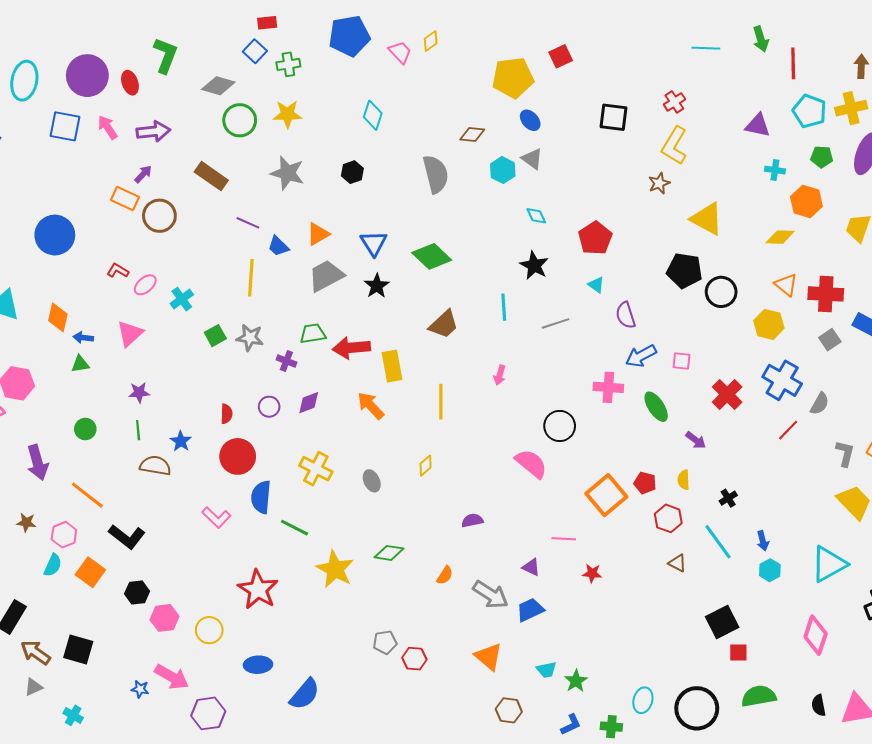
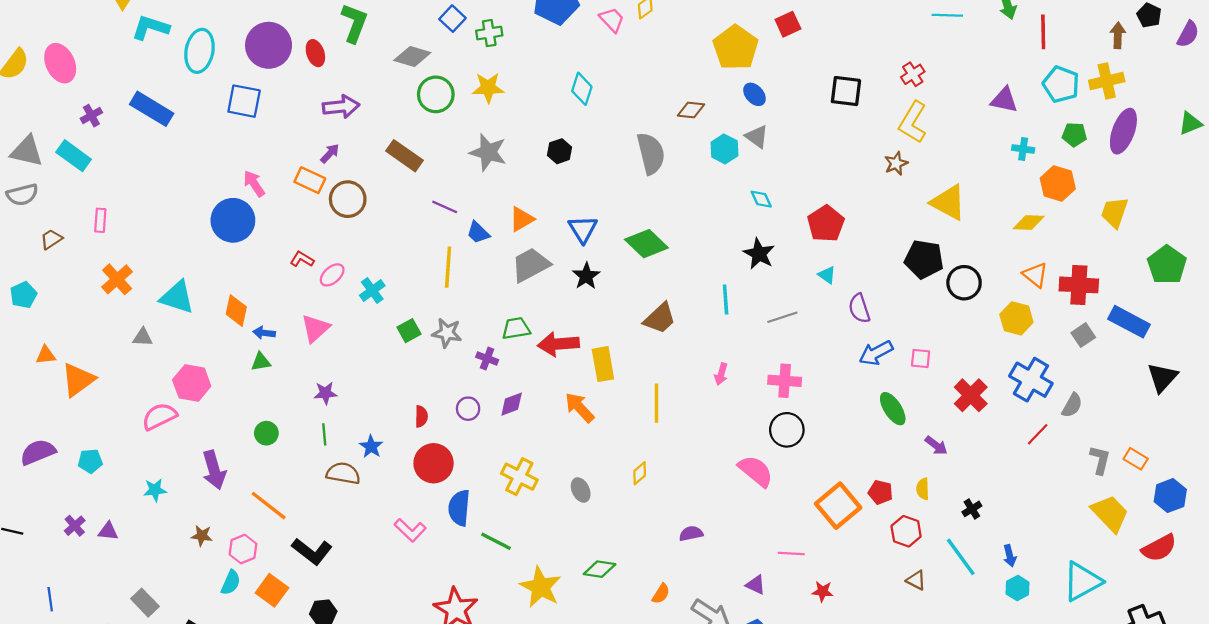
yellow pentagon: (513, 78) -> (736, 48), turned -30
pink arrow: (108, 127) -> (254, 184), moved
pink cross: (608, 387) -> (785, 381), moved

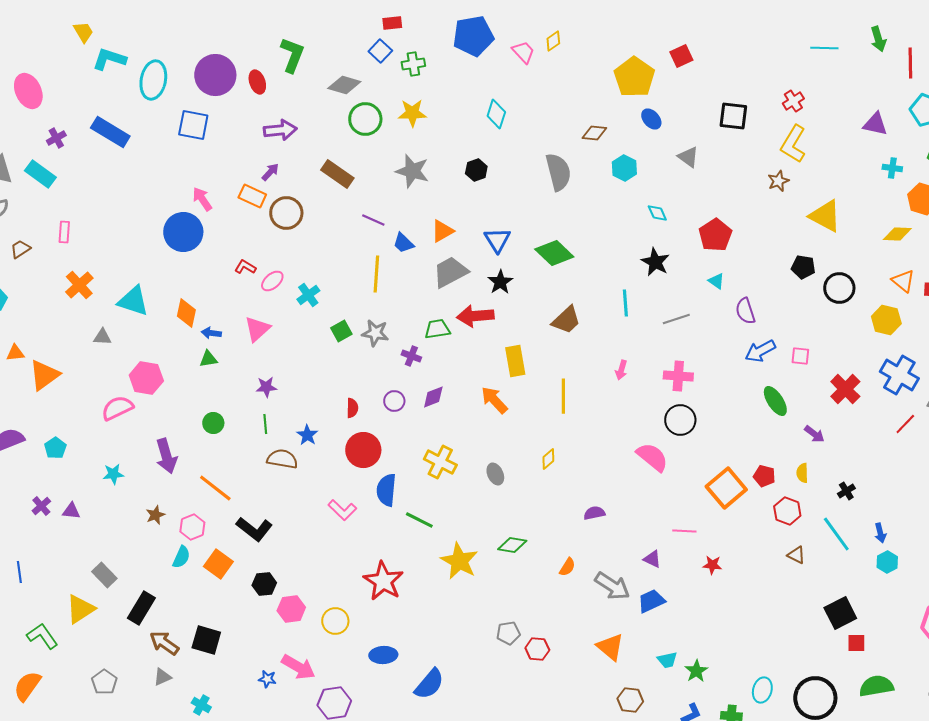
gray triangle: (757, 137) -> (688, 157), moved
black pentagon: (924, 259) -> (803, 267), size x0.7
red arrow: (558, 344) -> (475, 316), moved
cyan pentagon: (90, 461) -> (55, 448), turned -30
brown star: (202, 536) -> (155, 515), turned -30

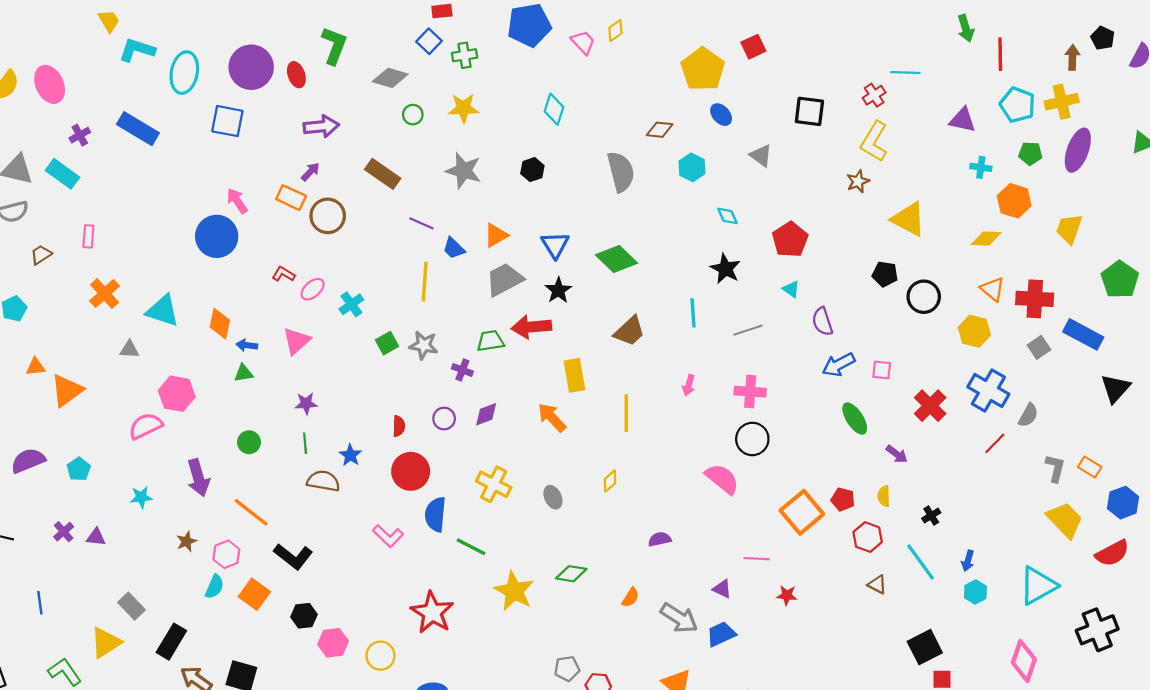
cyan line: (824, 48) -> (905, 73), moved
green circle: (365, 119) -> (413, 115), size x0.6
blue arrow: (880, 533) -> (968, 561), turned 30

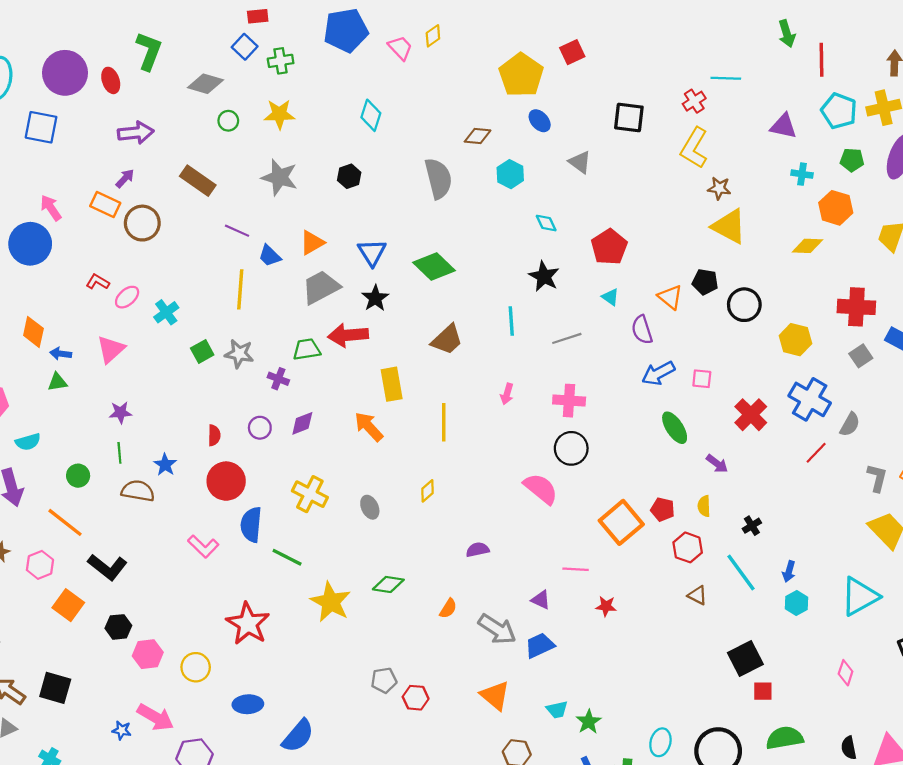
brown star: (858, 181) -> (719, 188), moved, turned 30
orange triangle: (993, 289) -> (670, 297), moved
green circle: (249, 442) -> (78, 476), moved
cyan semicircle: (214, 587) -> (28, 442), moved, turned 50
pink diamond: (1024, 661) -> (846, 673), size x0.6

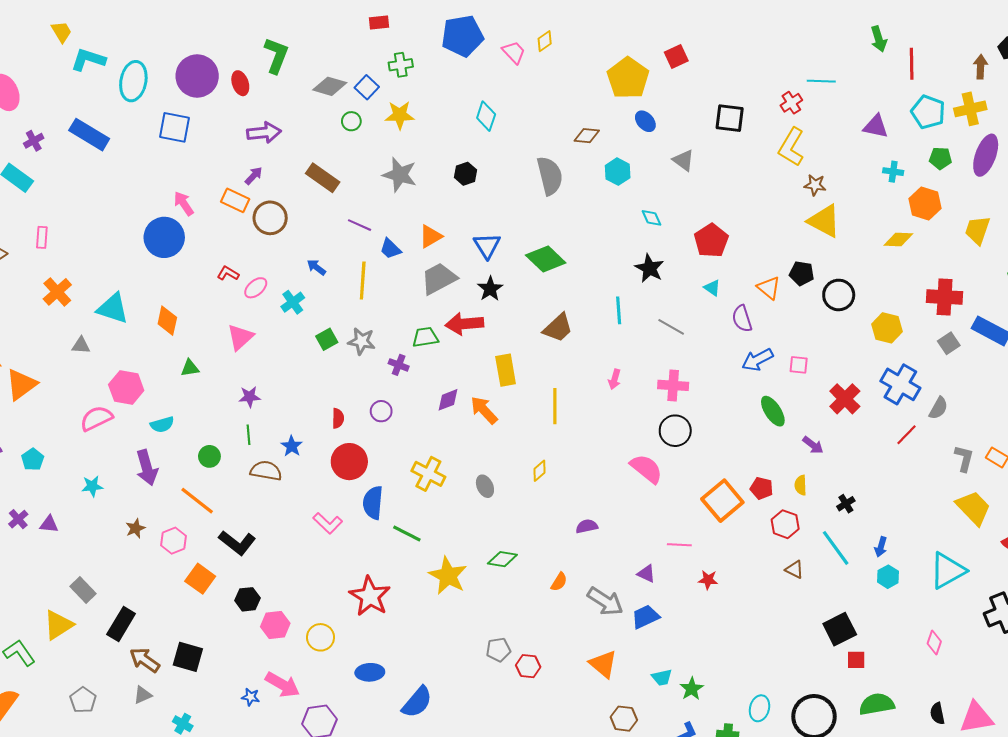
blue square: (245, 47) -> (367, 87), moved
gray line: (567, 338) -> (671, 327), turned 48
blue arrow: (61, 354) -> (316, 267), moved, turned 30
purple diamond: (302, 423) -> (448, 400), moved

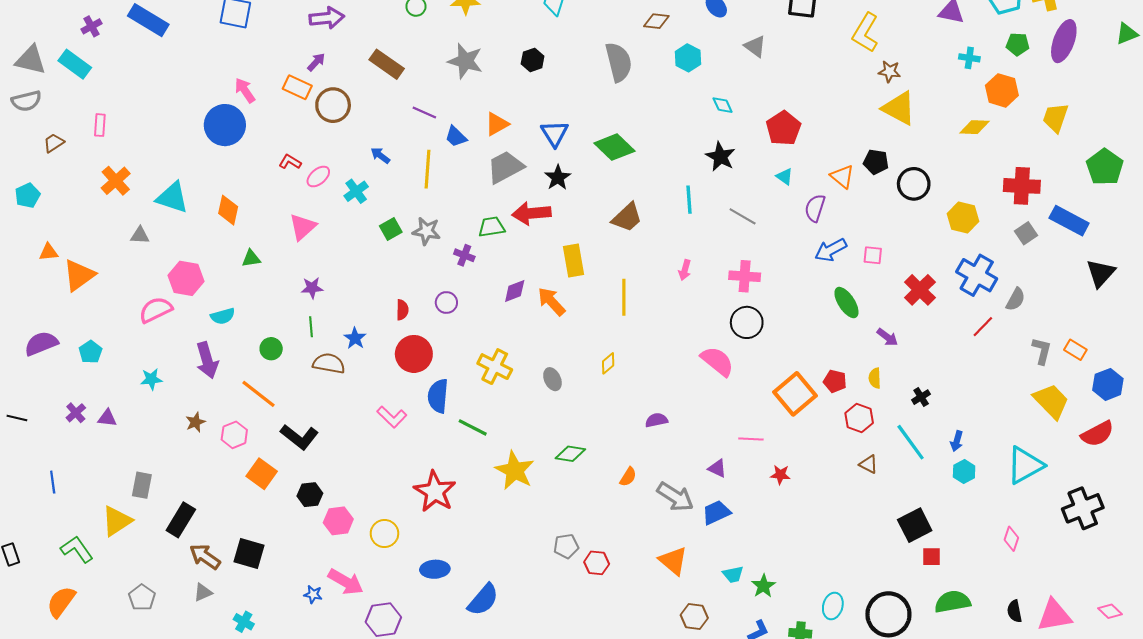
purple semicircle: (742, 319) -> (815, 208), turned 36
gray rectangle: (83, 590) -> (142, 485), turned 55

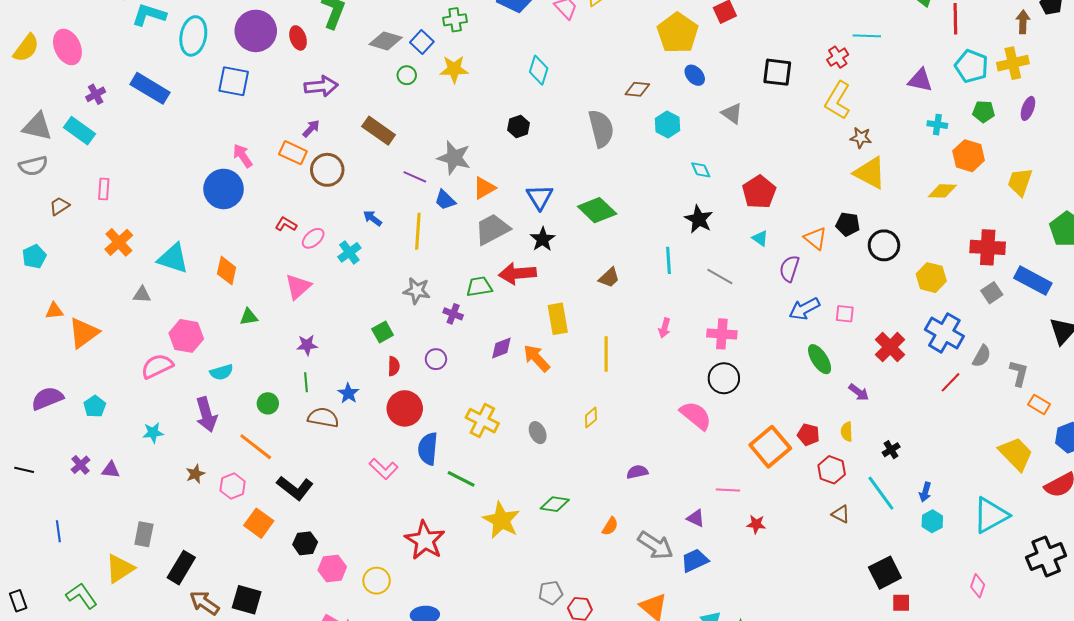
purple ellipse: (1064, 41) -> (1028, 108), size x0.6
gray star: (465, 61) -> (454, 158), moved
brown trapezoid: (627, 217) -> (609, 278), size x0.7
green square: (391, 229) -> (383, 332), moved
gray L-shape: (1042, 351) -> (1019, 373), moved

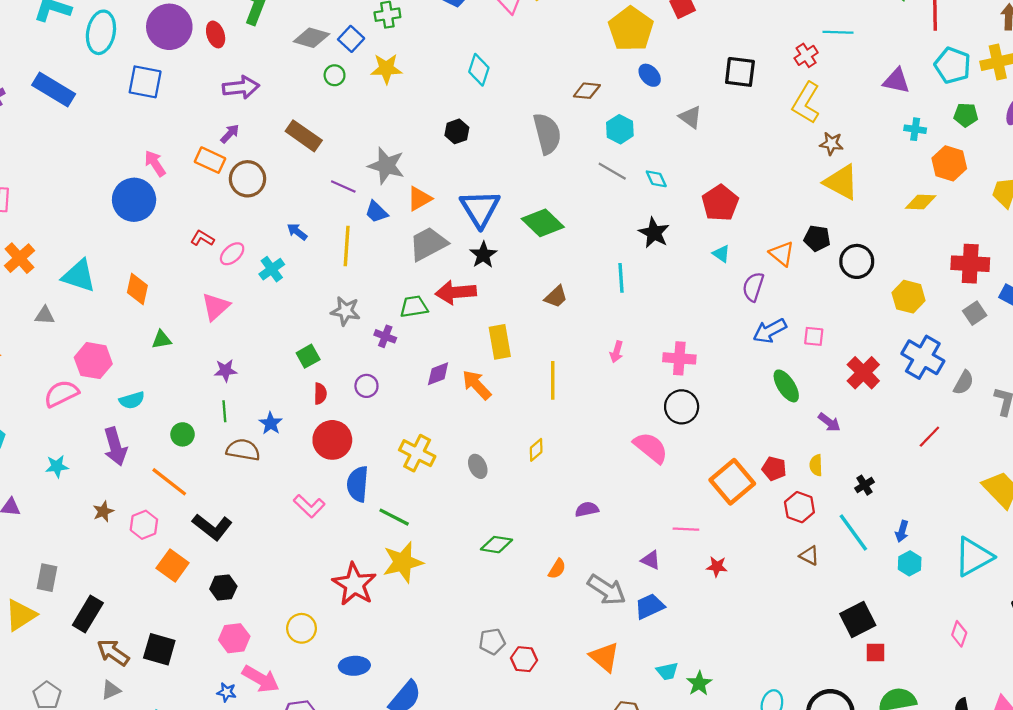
blue triangle: (540, 197) -> (480, 209), size x1.4
gray line: (720, 277) -> (612, 171), moved
red line: (950, 382) -> (929, 437), moved
yellow star: (501, 520) -> (403, 562), moved, turned 30
pink hexagon: (332, 569) -> (234, 638), moved

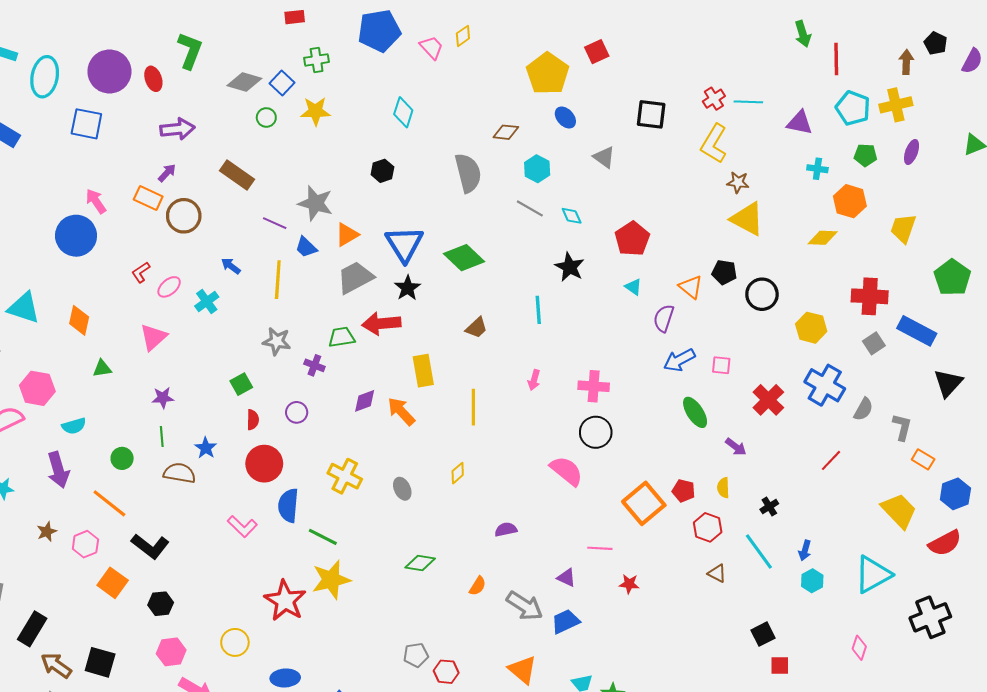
cyan line: (838, 32) -> (748, 102), moved
red L-shape: (202, 238) -> (141, 272), turned -65
black square: (858, 619) -> (763, 634), size x0.7

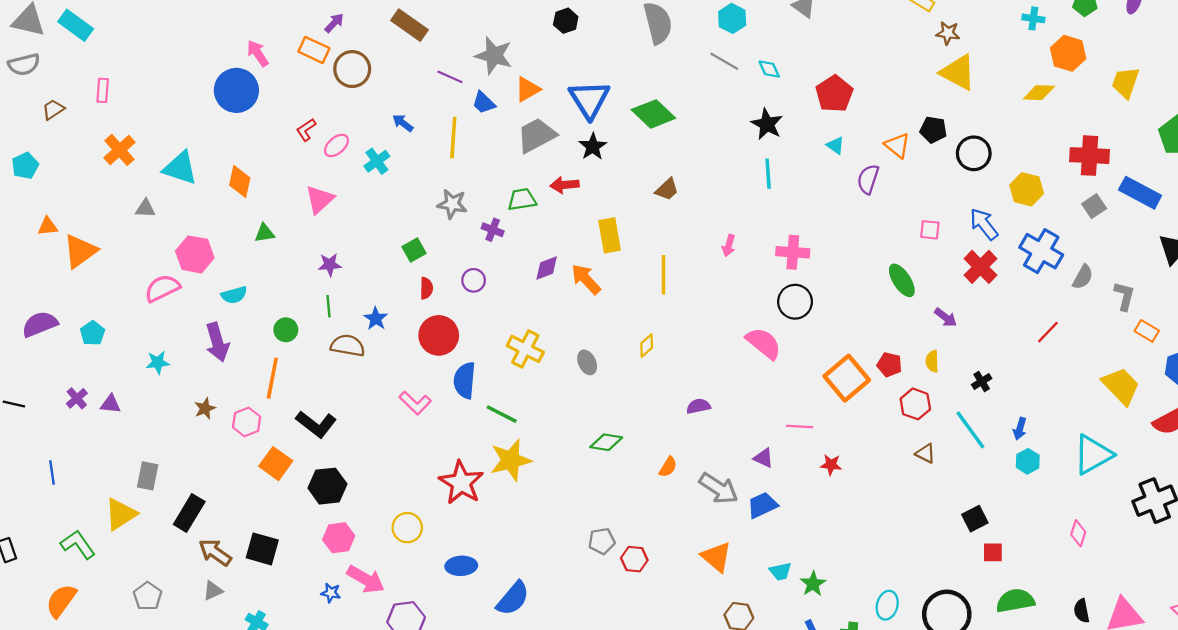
cyan line: (538, 310) -> (768, 174), moved
red arrow: (381, 323) -> (565, 185), size x0.7
blue arrow: (679, 360) -> (984, 224), moved, turned 80
orange line: (109, 503) -> (272, 378), turned 63
black hexagon: (161, 604) -> (327, 486), size x1.4

